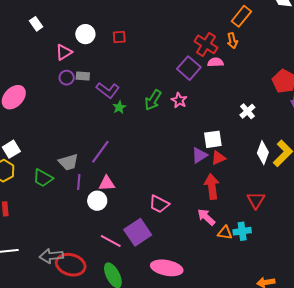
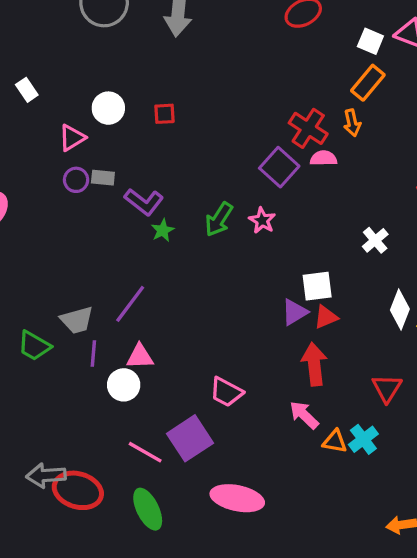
cyan cross: (242, 231) -> (363, 439), turned -30

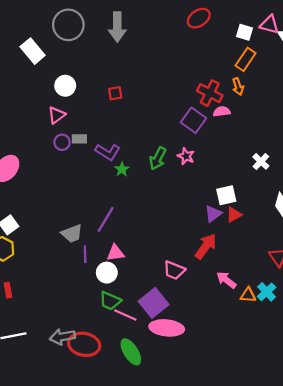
white rectangle: (27, 90) -> (33, 51), moved, size x1.6
white circle: (108, 108) -> (65, 86), moved
green trapezoid: (34, 346) -> (110, 301), moved
red arrow: (314, 364) -> (206, 246), moved, turned 48
pink ellipse: (237, 498) -> (167, 328), moved

